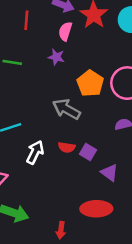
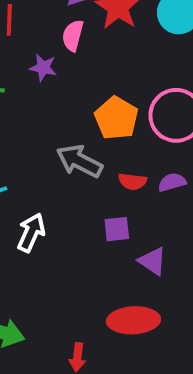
purple star: (56, 57) -> (43, 68), moved
red semicircle: (67, 147) -> (132, 181), moved
purple square: (88, 152) -> (117, 229), turned -35

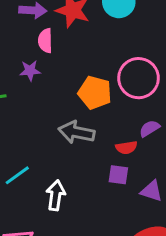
red semicircle: (132, 181) -> (126, 147), moved
purple square: (117, 229) -> (118, 175), turned 30

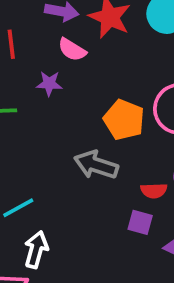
pink semicircle: (45, 41) -> (72, 50), turned -65
white arrow: (56, 195) -> (36, 250), moved

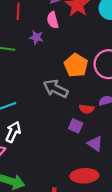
pink semicircle: (72, 50) -> (53, 20), turned 35

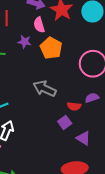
orange pentagon: (76, 65) -> (51, 48), moved
purple square: (76, 126) -> (65, 122), turned 32

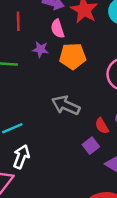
orange pentagon: (51, 48) -> (73, 56), turned -30
red semicircle: (74, 106) -> (102, 126), turned 56

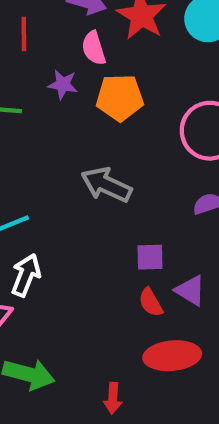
red semicircle: (102, 126) -> (151, 302), moved
purple square: (91, 146) -> (150, 257), turned 35

